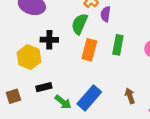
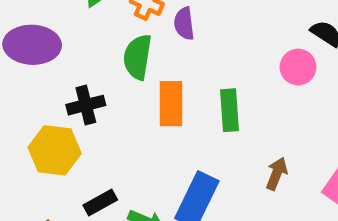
green rectangle: (118, 45) -> (230, 110), moved
brown arrow: (130, 96) -> (277, 174), turned 56

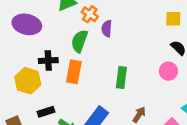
pink circle: (298, 67) -> (168, 71), moved
orange rectangle: (171, 104) -> (74, 72), moved

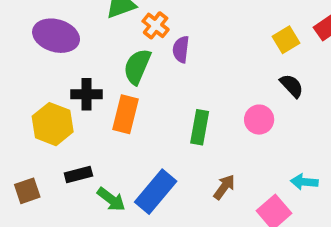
yellow square: (173, 19) -> (286, 40), turned -35
pink circle: (168, 71) -> (259, 120), moved

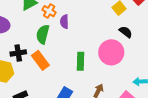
orange rectangle: (126, 114) -> (40, 60), turned -42
pink circle: (259, 120) -> (111, 52), size x1.6

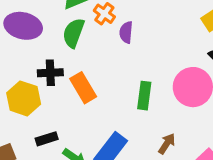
green semicircle: (43, 34) -> (74, 33), moved

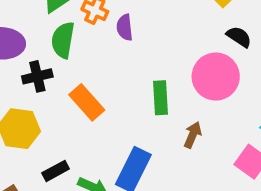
black cross: (50, 73) -> (37, 76), moved
brown arrow: (167, 144) -> (193, 135), moved

